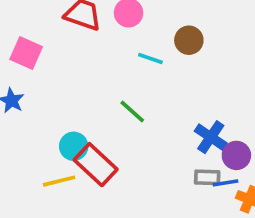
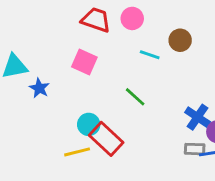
pink square: (26, 53) -> (84, 62), moved

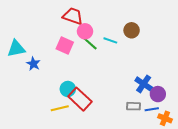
pink circle: (132, 18) -> (85, 31), moved
green line: (135, 97) -> (90, 43), moved
gray rectangle: (195, 149) -> (134, 106), moved

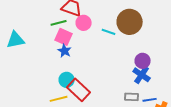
brown circle: (132, 30) -> (130, 22), size x1.6
green line: (90, 43) -> (59, 23), moved, turned -56
blue star: (33, 64) -> (65, 51), moved
purple circle: (158, 94) -> (143, 61), moved

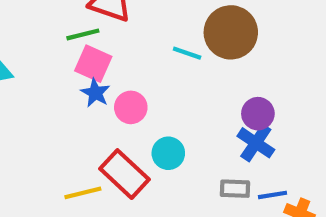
pink circle: (84, 23) -> (131, 107), moved
cyan circle: (67, 80) -> (168, 153), moved

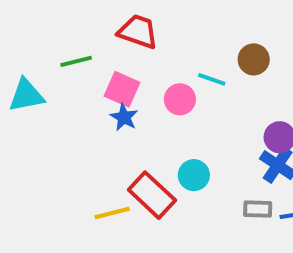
brown circle: (231, 32) -> (254, 59), size x0.6
green line: (83, 34) -> (76, 61), moved
pink circle: (131, 107) -> (180, 99), moved

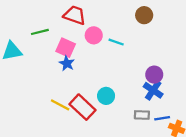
brown circle: (254, 59) -> (144, 15), moved
pink circle: (180, 99) -> (94, 35), moved
yellow line: (112, 213) -> (60, 105), moved, turned 42

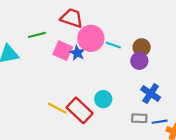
brown circle: (144, 15) -> (142, 47), moved
pink circle: (94, 35) -> (91, 38), size x1.5
blue star: (67, 63) -> (77, 53), moved
purple circle: (154, 75) -> (139, 61), moved

